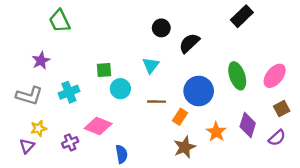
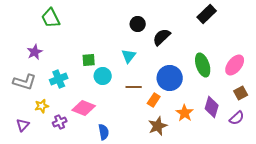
yellow star: (39, 128) -> (42, 106), moved

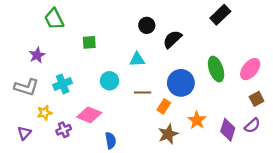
cyan triangle: (129, 56) -> (137, 59), turned 49
green square: (89, 60) -> (89, 42), moved
purple diamond: (212, 107) -> (228, 130), moved

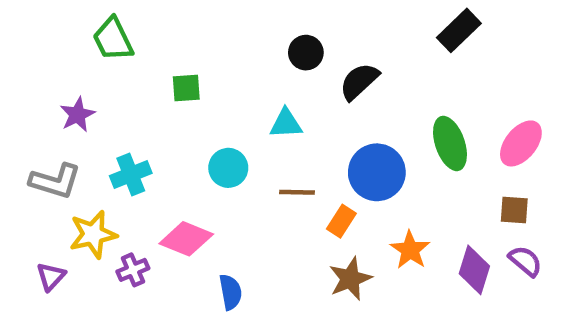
brown square: (257, 99) -> (514, 210), moved, turned 32
yellow star: (44, 113) -> (93, 234), size x1.5
purple semicircle: (252, 126) -> (525, 261), turned -98

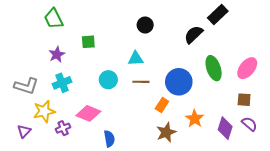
black semicircle: (359, 81) -> (194, 34), moved
purple star: (78, 115) -> (57, 54), moved
brown line: (297, 192) -> (141, 82), moved

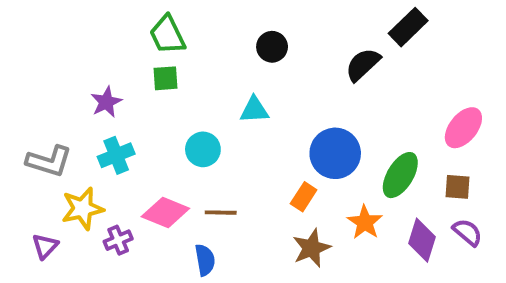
green trapezoid: (54, 19) -> (167, 35), moved
green ellipse: (214, 68) -> (400, 175), moved, turned 50
brown line: (141, 82) -> (221, 213), moved

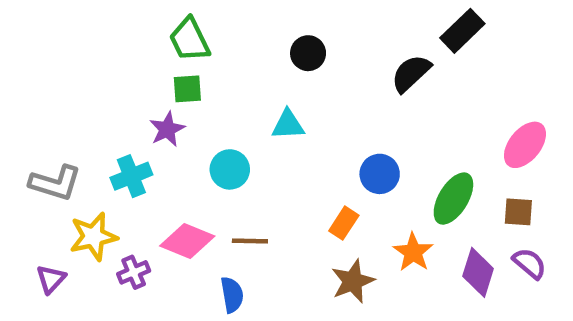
purple star: (106, 102) -> (167, 129), moved
blue circle: (335, 153) -> (380, 174), size x0.7

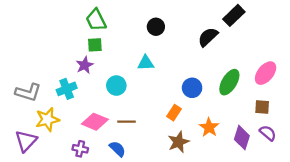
green ellipse: (453, 199) -> (229, 82), moved
purple cross: (134, 272) -> (80, 149), moved, turned 35
purple triangle: (51, 279) -> (26, 141), size x1.5
blue semicircle: (232, 295) -> (117, 149), turned -36

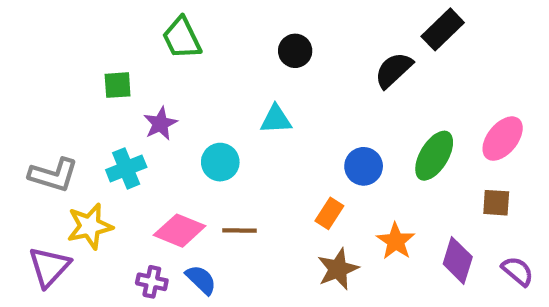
green square: (95, 45) -> (118, 85), moved
purple semicircle: (268, 133) -> (518, 271), moved
blue semicircle: (117, 149) -> (201, 280), moved

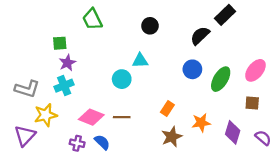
purple star: (160, 124) -> (67, 63), moved
cyan circle: (220, 162) -> (122, 79), moved
blue circle: (364, 166) -> (192, 69), moved
orange star: (396, 241) -> (201, 123), turned 30

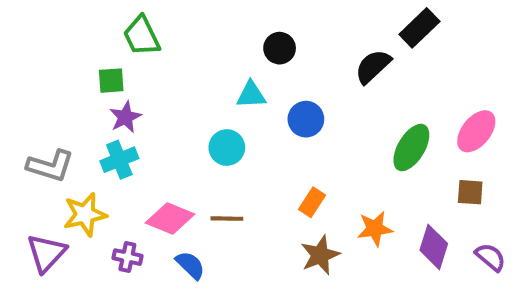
green trapezoid: (92, 19) -> (142, 36), moved
cyan triangle: (140, 61) -> (251, 95), moved
blue circle: (192, 69) -> (306, 119), moved
purple cross: (77, 143) -> (127, 257), moved

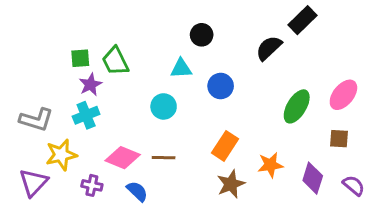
green trapezoid: (142, 36) -> (115, 61), moved
orange rectangle: (312, 202) -> (225, 146), size x1.4

